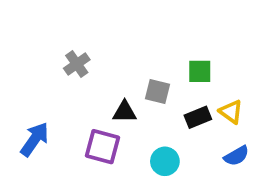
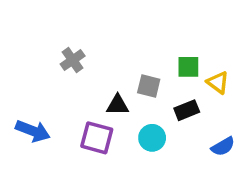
yellow triangle: (231, 112) -> (218, 83), moved
blue arrow: (35, 139) -> (33, 131), turned 76
cyan circle: (165, 161) -> (152, 138), moved

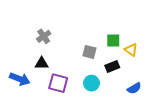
black triangle: (118, 105) -> (42, 63), moved

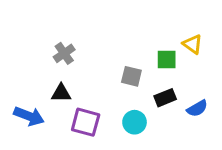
yellow triangle: (131, 50) -> (193, 44), moved
blue semicircle: (134, 88) -> (197, 108), moved

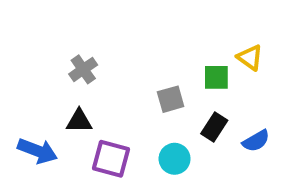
gray square: (131, 76) -> (171, 99), turned -30
black rectangle: (165, 98) -> (214, 127), turned -35

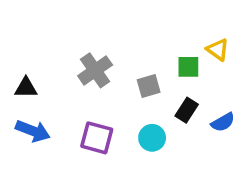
gray cross: (83, 69) -> (95, 70), moved, size x1.4
black triangle: (79, 121) -> (26, 88), moved

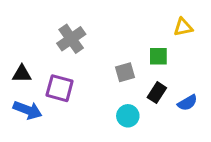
yellow triangle: (218, 50) -> (183, 27), moved, turned -48
gray cross: (95, 70) -> (71, 39), moved
purple square: (97, 138) -> (60, 88), moved

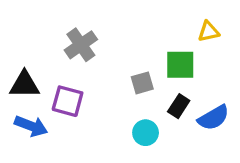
green square: (158, 56) -> (180, 65), size x1.4
black triangle: (22, 74) -> (24, 85), size x1.4
blue semicircle: (187, 103) -> (213, 118), size x1.4

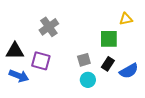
gray square: (142, 83) -> (84, 60), moved

